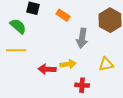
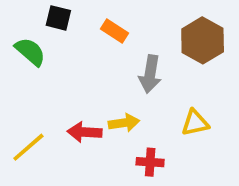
yellow line: (16, 50) -> (28, 147), moved, turned -42

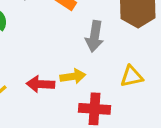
red cross: (150, 162) -> (95, 109), size x1.4

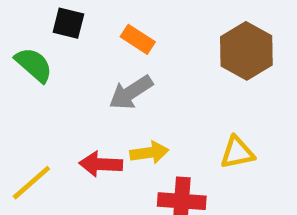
gray arrow: (95, 36) -> (131, 92), moved, turned 48

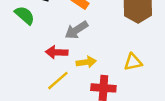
red arrow: (101, 164) -> (57, 52), moved
yellow line: (31, 183) -> (58, 81), moved

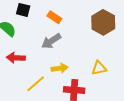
red arrow: (57, 52) -> (16, 58), moved

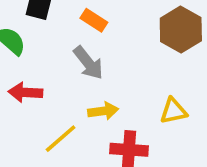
gray arrow: (51, 41) -> (88, 63), turned -96

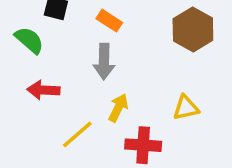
gray arrow: (88, 63) -> (104, 62), turned 40
yellow arrow: (103, 111) -> (118, 108), turned -56

